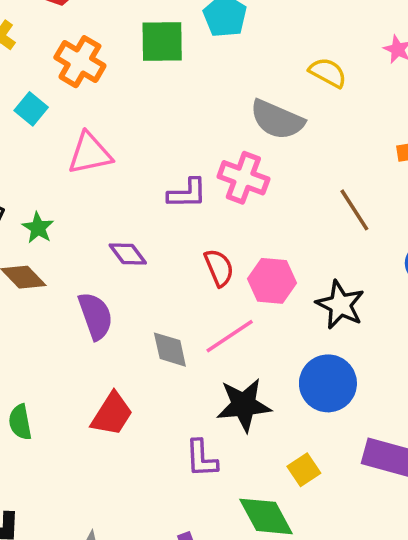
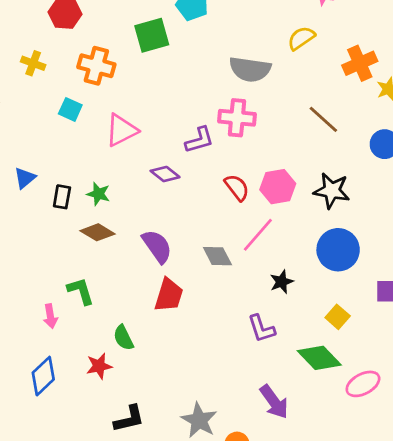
yellow semicircle: (328, 73) -> (301, 38), moved, turned -48
purple diamond: (128, 254) -> (165, 174), moved
black star: (244, 405) -> (282, 282), size x0.6
red trapezoid: (112, 414) -> (169, 295), moved

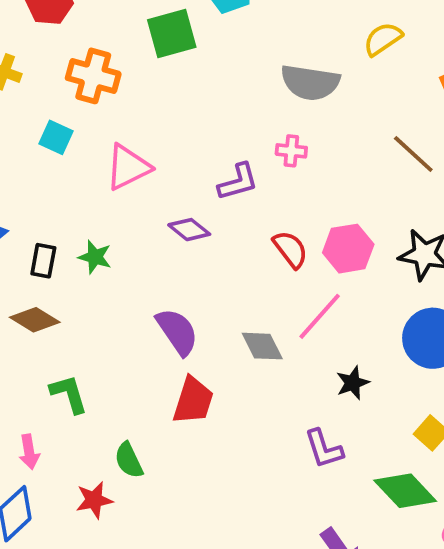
pink cross: (237, 118) -> (291, 151), size x0.6
brown diamond: (98, 232) -> (35, 320), moved
pink arrow: (50, 316) -> (29, 452), moved

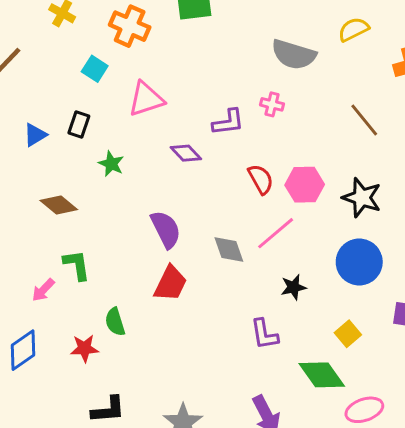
black rectangle: (43, 261) -> (79, 124), moved
pink arrow: (29, 452) -> (43, 290), moved, turned 45

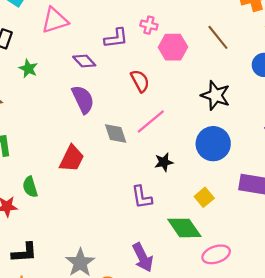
pink hexagon: (305, 185) -> (173, 47), moved
purple semicircle: (166, 229) -> (83, 99), moved

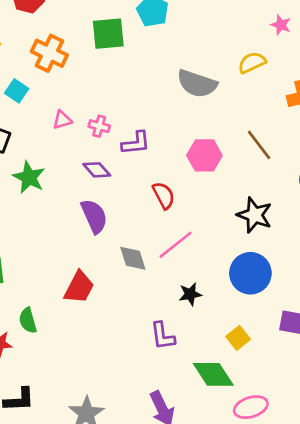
pink triangle: (55, 20) -> (62, 120), size x0.6
pink cross: (149, 25) -> (99, 126), moved
green star: (28, 69) -> (29, 177), size x1.4

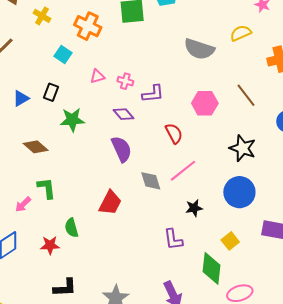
green star: (29, 177) -> (72, 120), turned -30
green diamond: (213, 374) -> (211, 268), turned 40

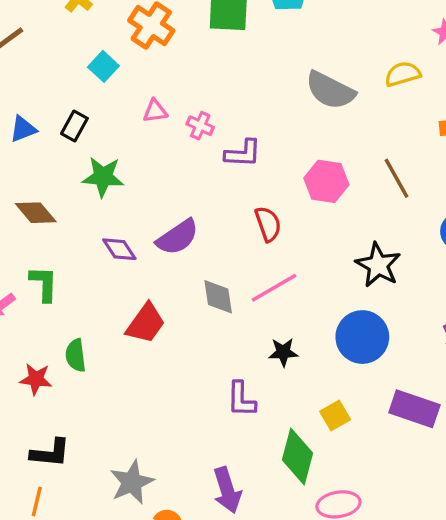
purple diamond: (123, 114) -> (119, 249), moved
purple semicircle: (122, 149) -> (178, 237), turned 72

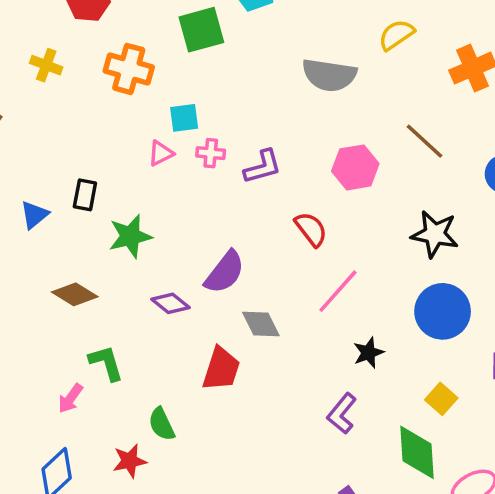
cyan square: (103, 66) -> (184, 118), moved, turned -32
gray diamond: (218, 297) -> (261, 324), moved
purple L-shape: (241, 399) -> (342, 414), turned 57

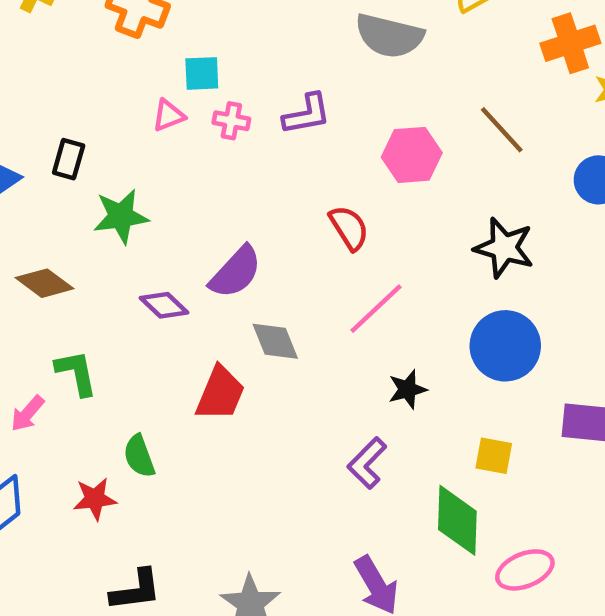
purple L-shape: (263, 167) -> (307, 114), moved
yellow square: (441, 399) -> (494, 456), turned -36

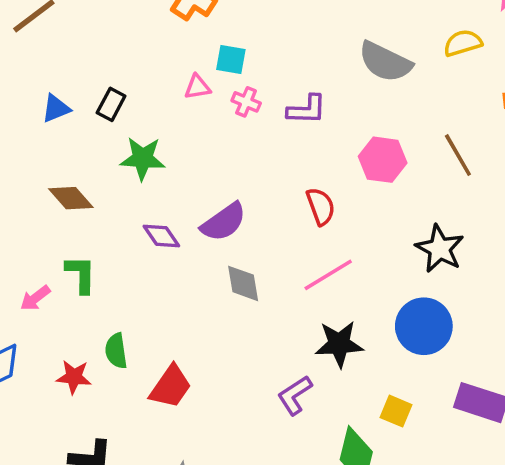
black star: (407, 389) -> (339, 344), size x1.5
red trapezoid: (220, 393) -> (171, 387), moved

